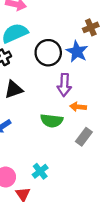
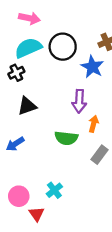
black circle: (48, 53) -> (63, 47), moved
orange arrow: (78, 107) -> (94, 124), turned 98

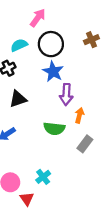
pink arrow: (29, 18) -> (38, 18), moved, turned -66
cyan semicircle: (28, 48) -> (19, 45), size x0.7
blue star: (92, 67) -> (53, 71), moved

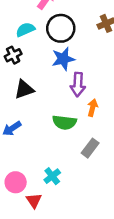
blue star: (53, 71) -> (63, 59), turned 30
gray rectangle: (85, 144) -> (90, 148), moved

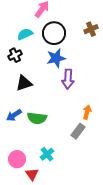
orange arrow: (93, 108) -> (87, 112), moved
green semicircle: (64, 122) -> (37, 118), moved

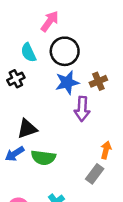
brown cross: (91, 29) -> (98, 81), moved
cyan semicircle: (25, 34) -> (28, 53), turned -91
black triangle: (24, 83) -> (27, 129), moved

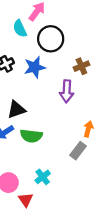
cyan semicircle: (28, 53) -> (20, 29), moved
blue star: (67, 83) -> (35, 67), moved

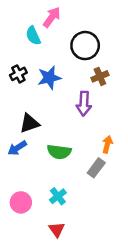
black circle: (51, 39) -> (85, 46), moved
green semicircle: (31, 136) -> (59, 152), moved
red triangle: (26, 200) -> (57, 230), moved

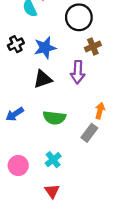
black triangle: (29, 123) -> (43, 79), moved

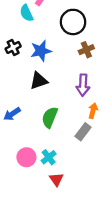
purple arrow: (78, 72) -> (83, 85), moved
green semicircle: (54, 118) -> (50, 117), turned 105
pink circle: (18, 166) -> (26, 157), moved
red triangle: (52, 191) -> (56, 179), moved

